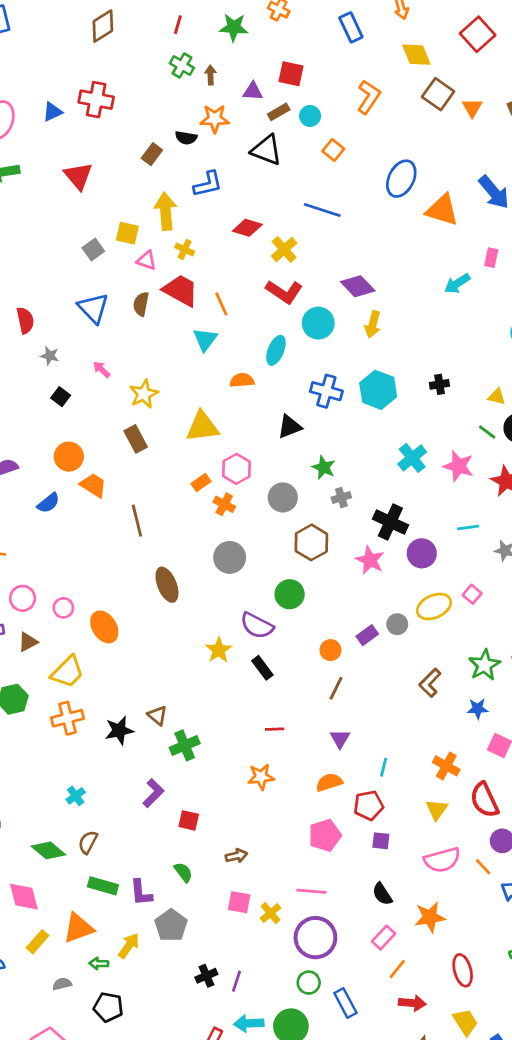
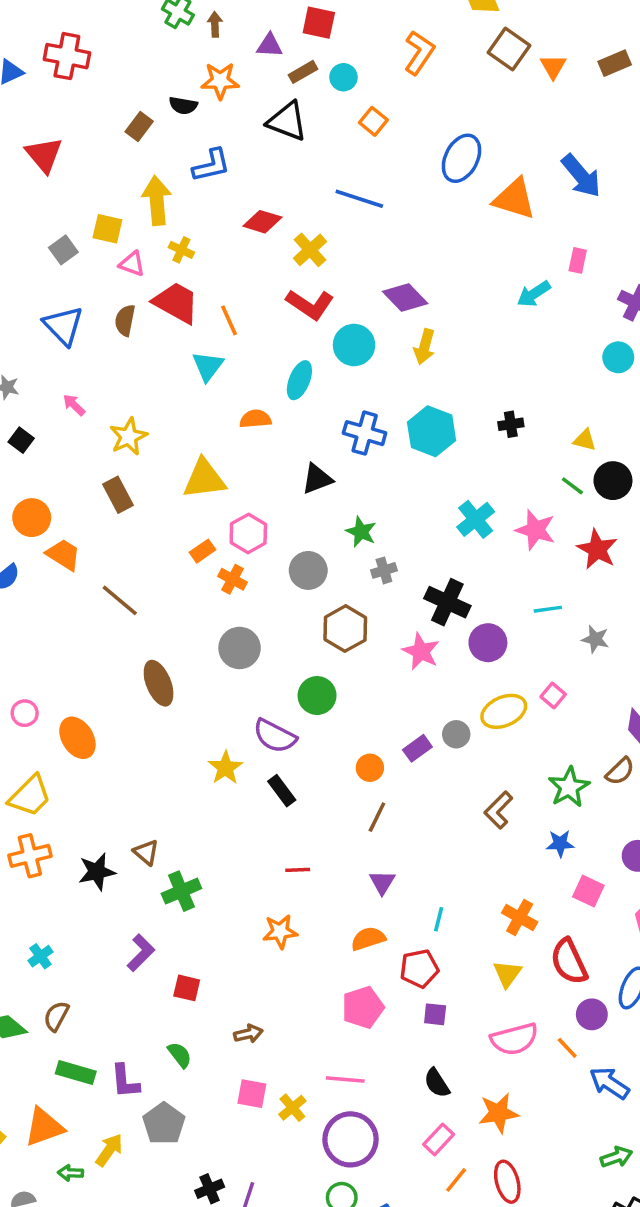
brown line: (137, 521) -> (120, 600), turned -36
red ellipse: (463, 970) -> (507, 1182), moved

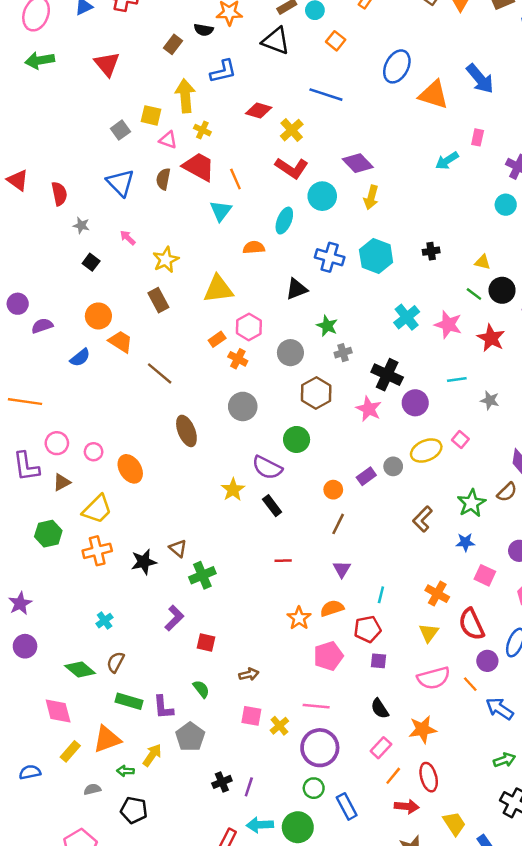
orange star: (280, 932) -> (299, 618), moved, turned -30

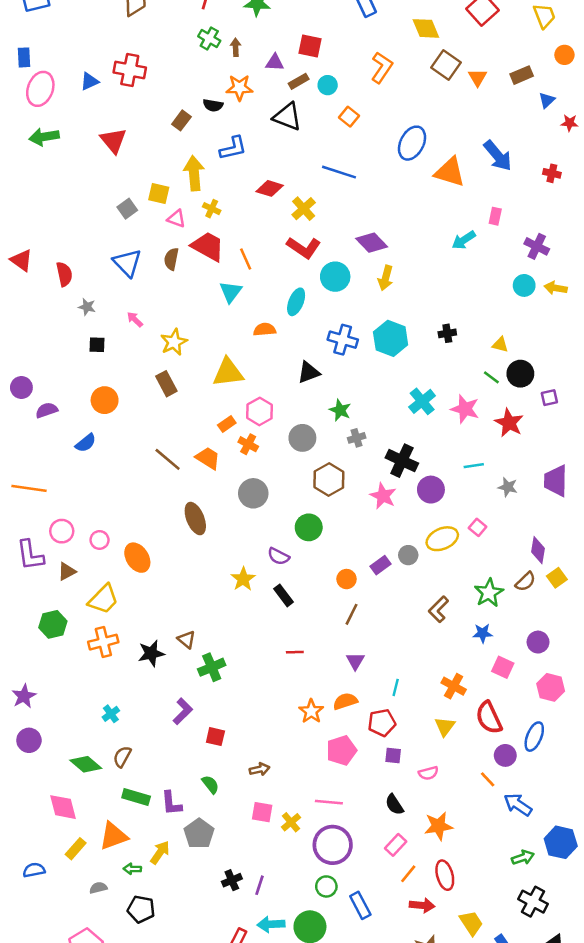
black square: (91, 262) -> (97, 345), turned -35
orange trapezoid: (120, 342) -> (208, 458), moved
purple semicircle: (267, 468) -> (278, 556), size x0.7
pink semicircle: (434, 678) -> (428, 773), moved, size x0.6

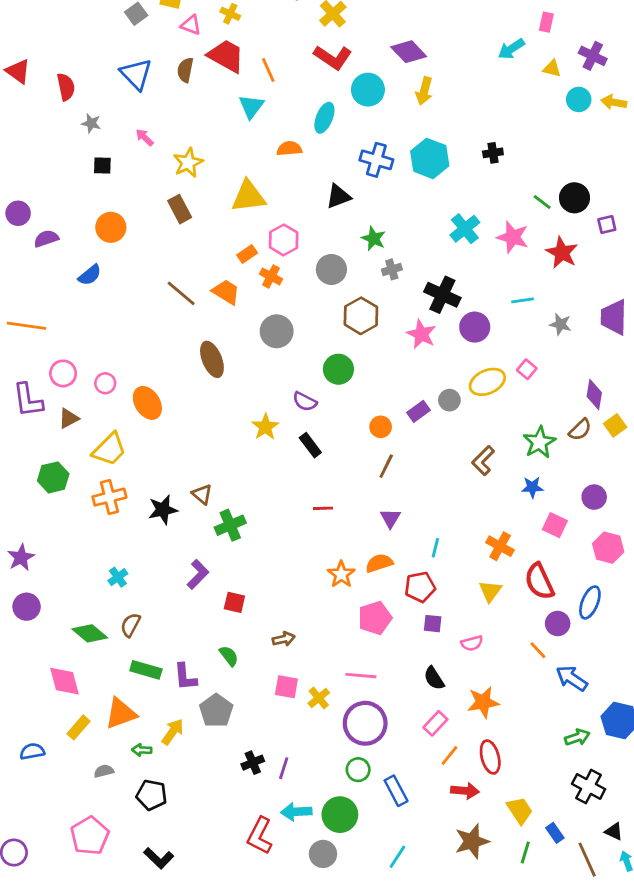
yellow triangle: (500, 345) -> (552, 69), moved

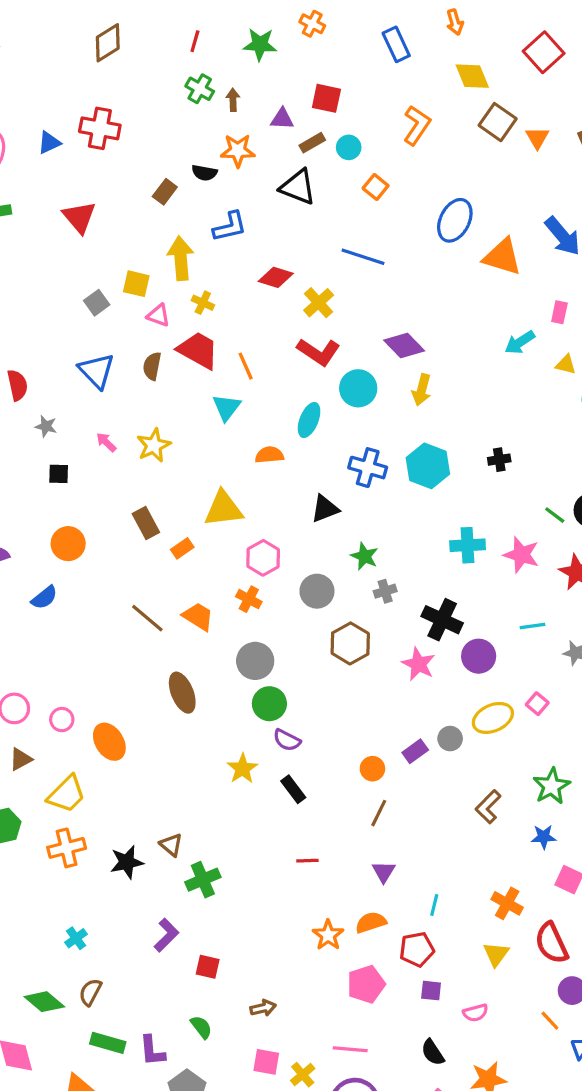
yellow star: (188, 163) -> (154, 445), moved
cyan cross: (465, 229) -> (468, 545), turned 36
orange rectangle: (247, 254) -> (182, 548), moved
green circle: (338, 369) -> (269, 704), moved

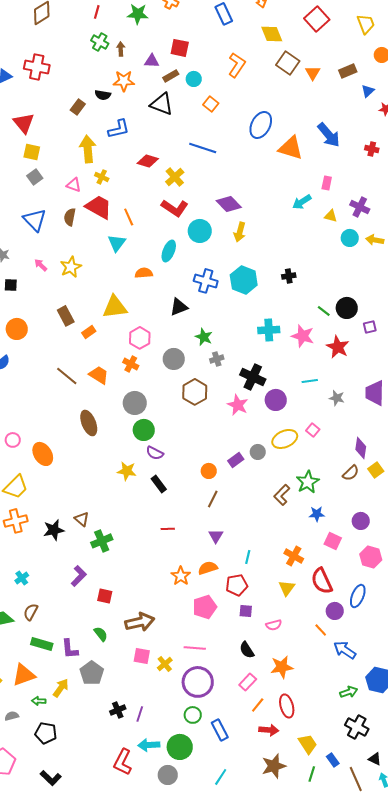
yellow square: (136, 284) -> (32, 152), moved
yellow star: (242, 769) -> (127, 471), turned -30
green star: (552, 786) -> (308, 482), moved
brown arrow: (263, 1008) -> (140, 622), size x1.8

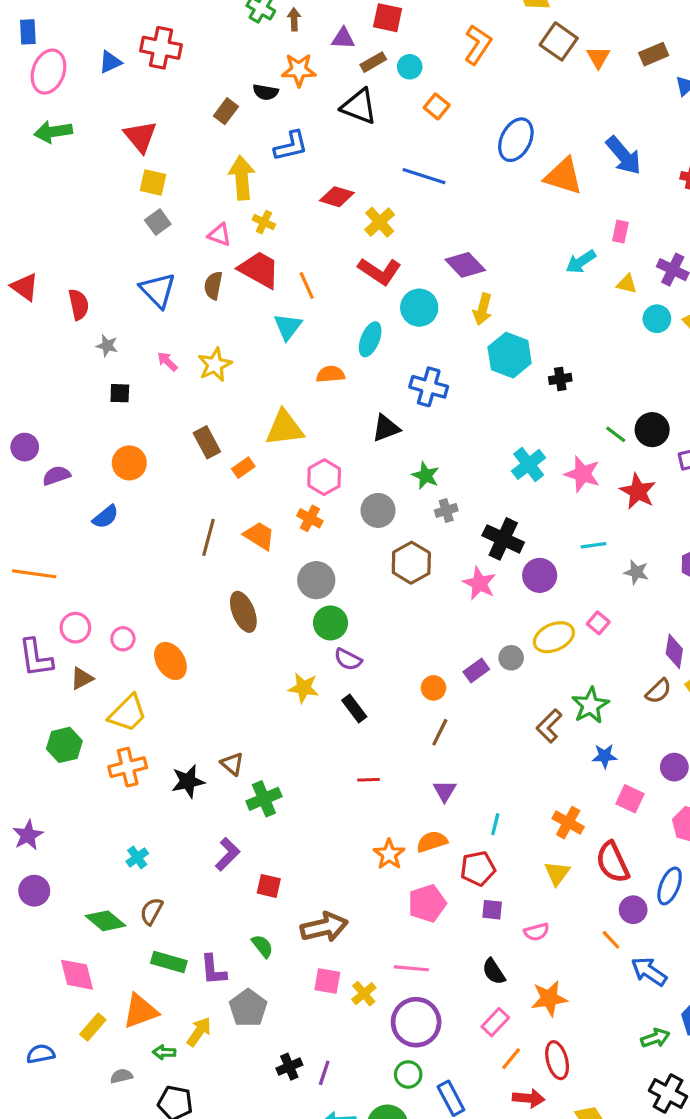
cyan hexagon: (244, 280) -> (510, 355), moved
cyan cross: (269, 330) -> (529, 464), turned -35
brown line: (67, 376) -> (209, 537), turned 65

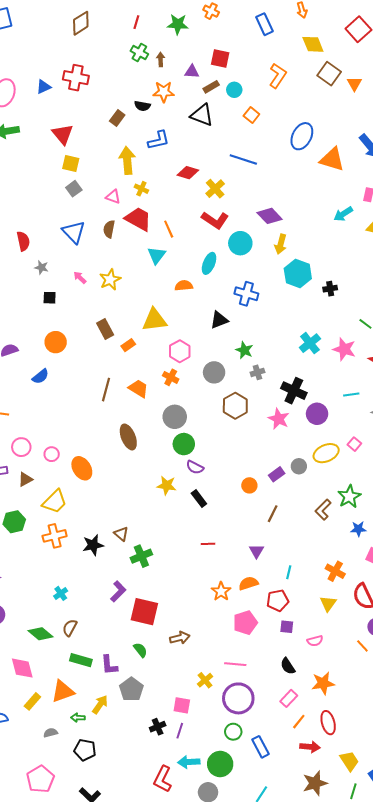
brown line: (440, 732) -> (273, 514), moved
red square: (269, 886) -> (144, 612), size x1.8
brown arrow: (324, 927) -> (180, 638), size x0.7
pink square: (327, 981) -> (182, 705), moved

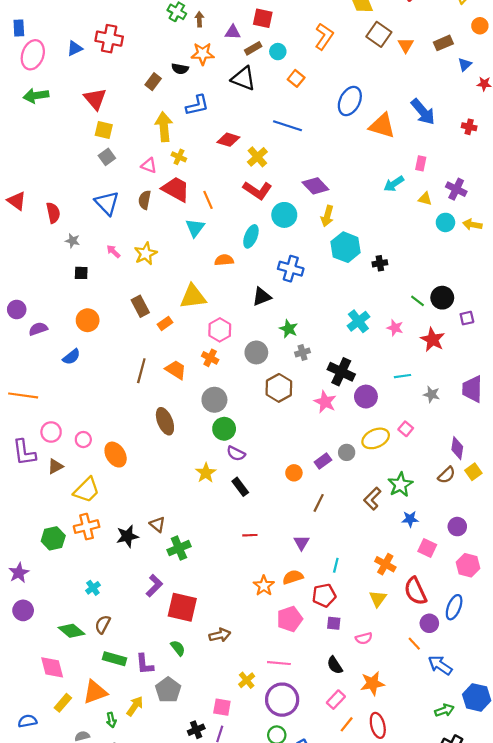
pink star: (344, 349) -> (395, 328), size x0.7
yellow star: (167, 485) -> (206, 473), turned 30
green hexagon: (14, 522) -> (53, 538), moved
green arrow: (78, 718) -> (111, 720), turned -104

